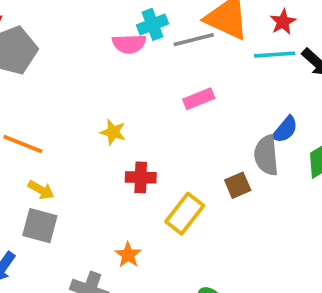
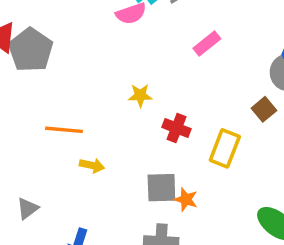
red cross: (141, 177) -> (177, 128), turned 36
gray square: (40, 226) -> (161, 188), moved

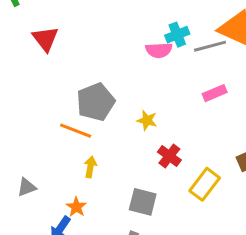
gray pentagon: (31, 50) -> (96, 102), moved
yellow arrow: (92, 165) -> (90, 167), turned -108
orange star: (186, 199) -> (76, 207), moved

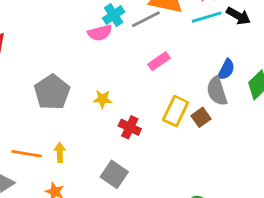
orange line: (76, 131) -> (27, 154), moved
yellow rectangle: (205, 184) -> (176, 111), moved
gray square: (143, 202) -> (114, 174), turned 32

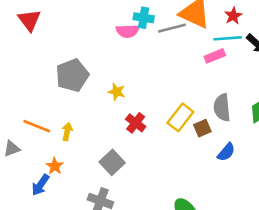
cyan cross: (114, 15) -> (144, 18), turned 30
pink rectangle: (159, 61) -> (215, 56), moved
blue semicircle: (226, 70) -> (226, 152), moved

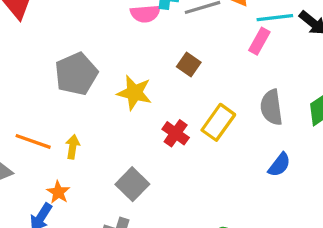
pink rectangle: (215, 56) -> (259, 41), turned -36
yellow star: (117, 92) -> (134, 93), size x1.5
red cross: (136, 123) -> (176, 133), moved
brown square: (202, 128) -> (189, 64), moved, turned -30

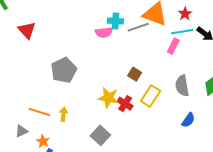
brown square: (189, 64) -> (135, 74), moved
yellow star: (134, 93) -> (108, 98), moved
orange star: (58, 192) -> (43, 141), moved

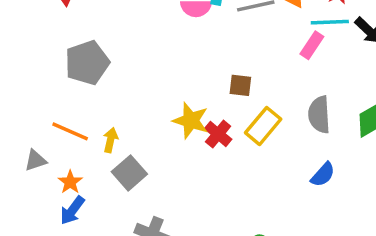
gray pentagon: (64, 70) -> (87, 63), moved
brown square: (135, 74) -> (240, 85), turned -32
gray square: (100, 135) -> (129, 173), moved

